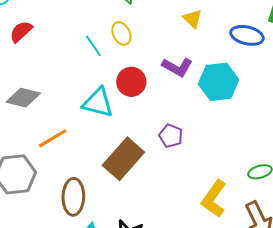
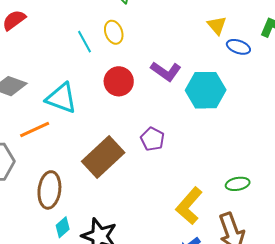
yellow triangle: (192, 19) -> (217, 25), moved
blue ellipse: (247, 35) -> (238, 47), size x0.7
cyan triangle: (98, 103) -> (61, 98), moved

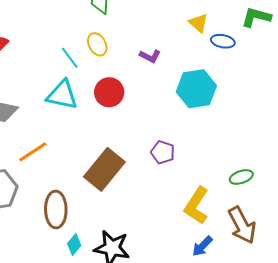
purple L-shape: (166, 71) -> (150, 56), moved, size x0.7
cyan triangle: (61, 98) -> (62, 95), moved
purple pentagon: (153, 139) -> (163, 152), moved

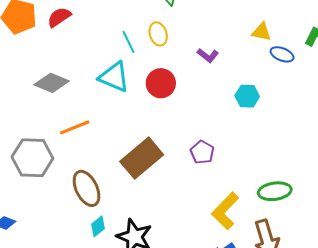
yellow triangle: (198, 23) -> (262, 32), turned -40
cyan hexagon: (196, 89) -> (247, 96), size x0.6
green ellipse: (241, 177) -> (275, 191), size x1.4
brown ellipse: (56, 210) -> (87, 188), turned -36

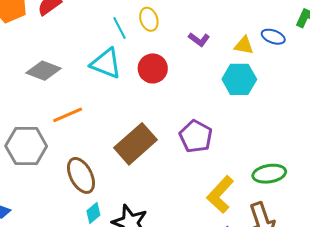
yellow triangle: (262, 32) -> (244, 45), moved
cyan hexagon: (247, 96) -> (239, 79), size x1.4
purple pentagon: (202, 152) -> (196, 136), size x1.4

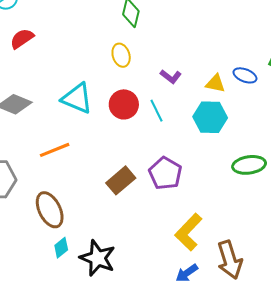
cyan line: (119, 28) -> (156, 111), moved
orange line: (68, 115) -> (55, 150), moved
brown rectangle: (135, 144) -> (121, 180), moved, size x0.7
green ellipse: (269, 174) -> (249, 165), moved

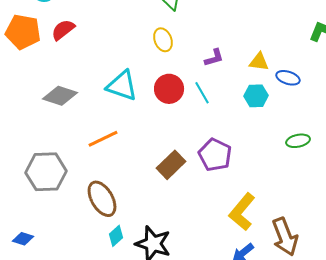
blue ellipse: (245, 75) -> (288, 78), moved
purple L-shape: (171, 77) -> (214, 58), turned -50
cyan hexagon: (210, 117) -> (256, 96), size x0.7
green ellipse: (249, 165) -> (298, 141), size x0.7

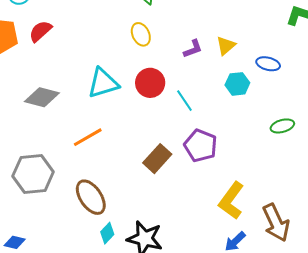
yellow triangle: (259, 62) -> (226, 46), moved, turned -45
cyan triangle: (122, 86) -> (103, 83), turned -32
cyan line: (202, 93) -> (184, 101), moved

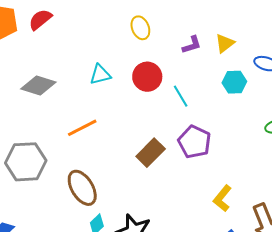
cyan triangle: (103, 83) -> (100, 74), size x0.7
yellow L-shape: (231, 201) -> (222, 198), size x0.7

